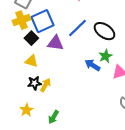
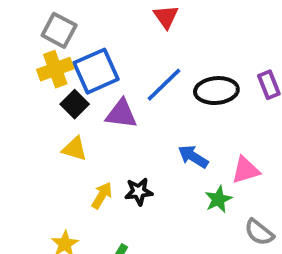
black ellipse: (104, 31) -> (216, 91), turned -40
green star: (105, 56) -> (218, 199), moved
black star: (34, 83) -> (139, 192), moved

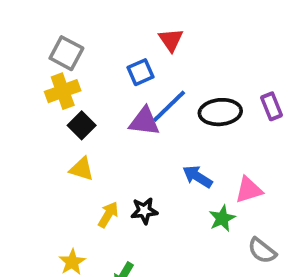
blue square: (96, 71) -> (141, 72), moved, size x0.6
purple triangle: (121, 114) -> (144, 122), moved

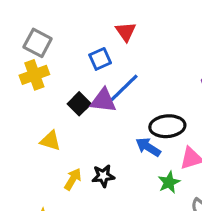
black ellipse: (220, 112) -> (167, 126), moved
black square: (82, 125) -> (79, 104), moved

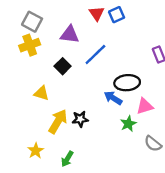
blue square: (100, 59) -> (117, 15), moved
purple triangle: (103, 101) -> (70, 35), moved
yellow arrow: (73, 179) -> (58, 121), size x1.5

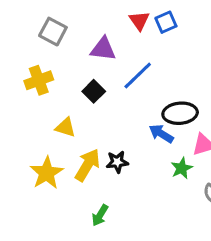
yellow cross: (30, 45) -> (39, 80), moved
yellow star: (36, 151) -> (47, 173), moved, size x1.5

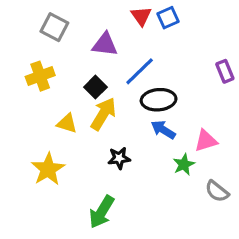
black ellipse: (180, 113) -> (159, 100), moved
yellow arrow: (87, 165) -> (103, 114), moved
green arrow: (100, 215) -> (102, 212), size x1.5

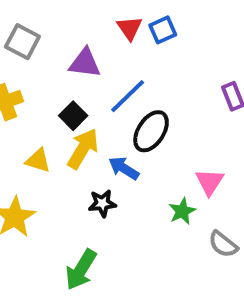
black ellipse: (159, 100) -> (151, 131), turned -52
blue arrow: (163, 130) -> (124, 168), moved
pink triangle: (206, 141) -> (210, 182), turned -40

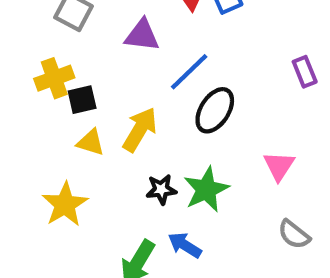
black square: (73, 116) -> (82, 100), moved, turned 32
blue arrow: (124, 168) -> (185, 245), moved
green star: (182, 211) -> (206, 189), moved, size x1.5

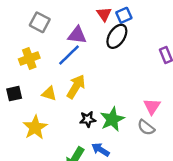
blue line: (189, 72) -> (69, 55), moved
black square: (82, 100) -> (14, 94), moved
black ellipse: (215, 110) -> (117, 36), moved
gray semicircle: (294, 234) -> (146, 127), moved

